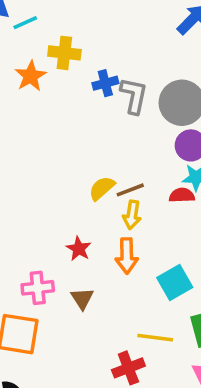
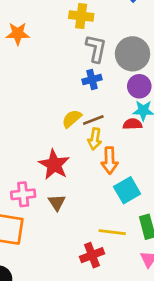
yellow cross: (64, 53) -> (81, 16), moved
orange star: (31, 76) -> (18, 34), turned 30
blue cross: (105, 83) -> (92, 80), moved
red star: (79, 249) -> (54, 165), size x1.6
orange arrow: (127, 256) -> (110, 161), moved

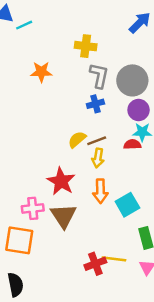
orange star: (18, 34) -> (41, 72), moved
orange arrow: (110, 161) -> (100, 191), moved
brown triangle: (57, 202) -> (63, 216), size x1.6
yellow line: (112, 232) -> (114, 259), moved

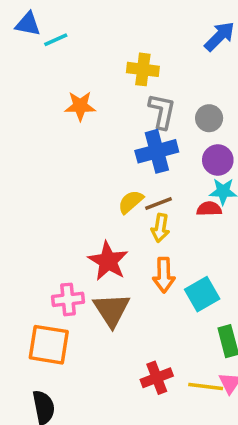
gray circle: (132, 80) -> (209, 118), size x0.6
blue cross: (95, 104) -> (157, 151), size x1.6
yellow line: (114, 259) -> (206, 386), moved

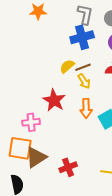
yellow arrow: (160, 228) -> (84, 81), turned -42
brown triangle: (112, 310) -> (36, 157), moved, turned 30
red cross: (157, 378) -> (68, 167), moved

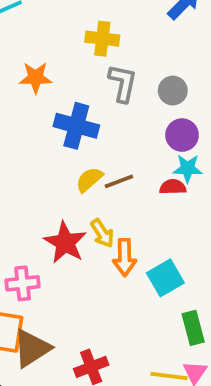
blue cross: (82, 37) -> (76, 126), moved, turned 30
yellow arrow: (84, 81) -> (102, 233), moved

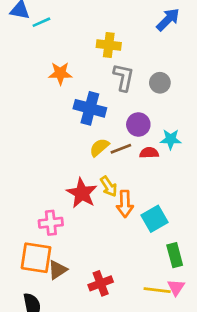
purple circle: (182, 135) -> (138, 124), moved
red semicircle: (173, 187) -> (149, 153), moved
brown triangle: (32, 348) -> (58, 270), size x0.7

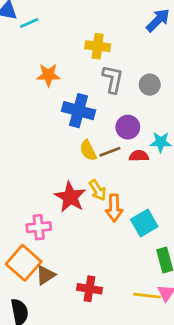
yellow semicircle: (99, 147) -> (88, 150), turned -75
orange square: (36, 258) -> (24, 263), turned 32
red cross: (101, 283) -> (89, 289), turned 30

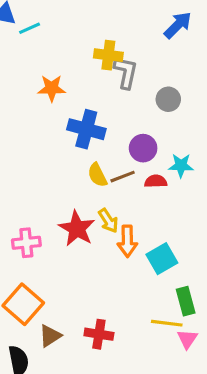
gray L-shape: (113, 79) -> (126, 72), moved
pink cross: (39, 227) -> (26, 243), moved
brown triangle: (46, 275) -> (50, 336), moved
yellow line: (147, 296) -> (167, 323), moved

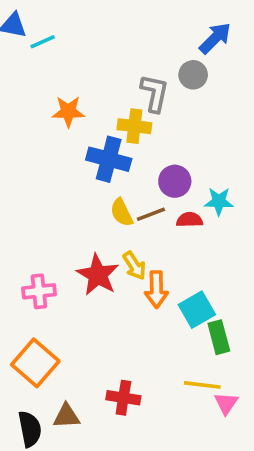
yellow cross: (108, 55) -> (134, 126), moved
gray circle: (168, 99) -> (193, 75), moved
green rectangle: (186, 301) -> (219, 337), moved
brown triangle: (50, 336) -> (66, 416), moved, turned 30

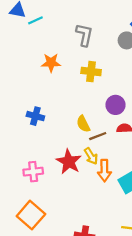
gray L-shape: (155, 93) -> (84, 35), moved
blue cross: (109, 159) -> (35, 116), moved, size x0.7
brown line: (151, 214) -> (98, 136), moved

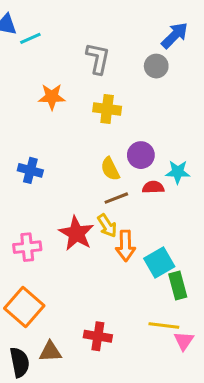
yellow semicircle: (83, 124) -> (110, 169), moved

